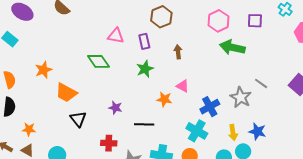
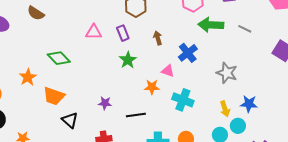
green diamond: (99, 61) -> (59, 58), moved
gray line: (261, 83) -> (245, 29), moved
blue cross: (210, 107) -> (188, 53), moved
cyan cross: (197, 131) -> (183, 100), moved

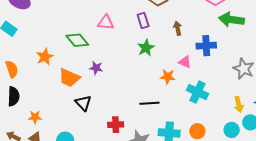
pink triangle: (94, 32) -> (106, 22), moved
blue cross: (188, 53) -> (206, 46), turned 30
purple star: (105, 103) -> (96, 68), moved

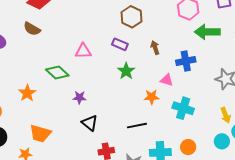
purple rectangle: (143, 20) -> (120, 44), turned -42
orange trapezoid: (69, 78) -> (40, 133), moved
black triangle: (83, 103) -> (90, 123), moved

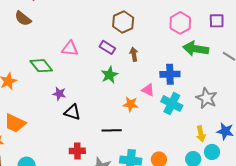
brown arrow: (155, 48) -> (134, 54), moved
cyan cross: (183, 108) -> (172, 104), moved
black triangle: (90, 123) -> (72, 112), moved, turned -30

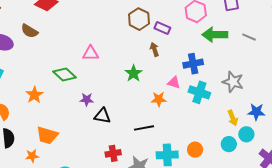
brown semicircle: (23, 18) -> (29, 31), moved
purple rectangle: (107, 47) -> (162, 28), moved

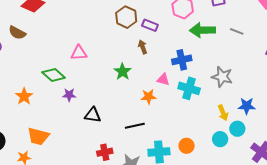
purple star: (87, 99) -> (69, 95), moved

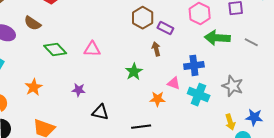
green diamond: (54, 75) -> (55, 50), moved

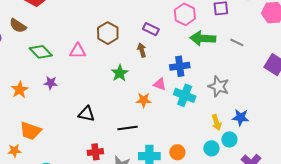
brown hexagon: (143, 18) -> (108, 33), moved
purple star: (79, 90) -> (51, 83), moved

